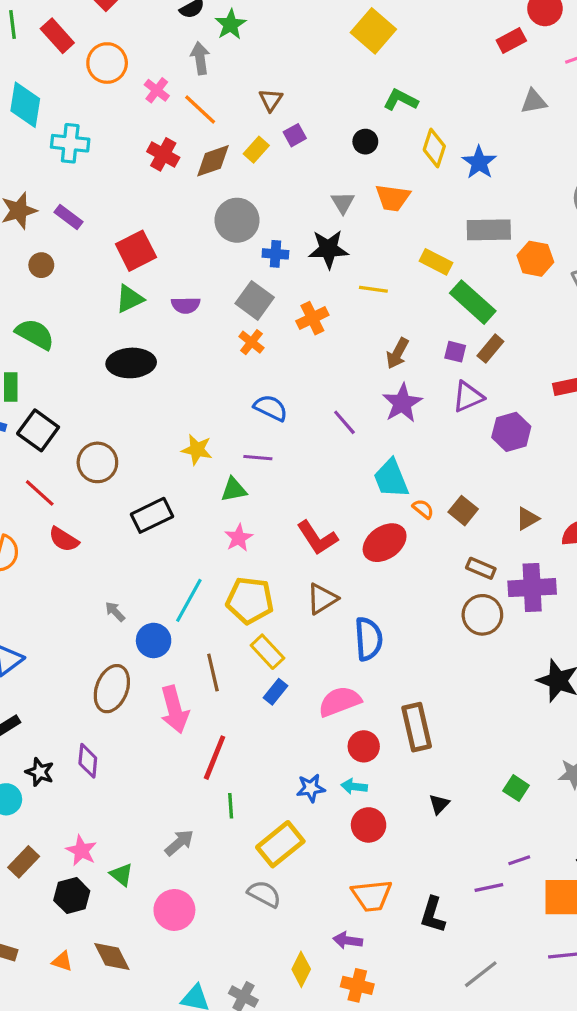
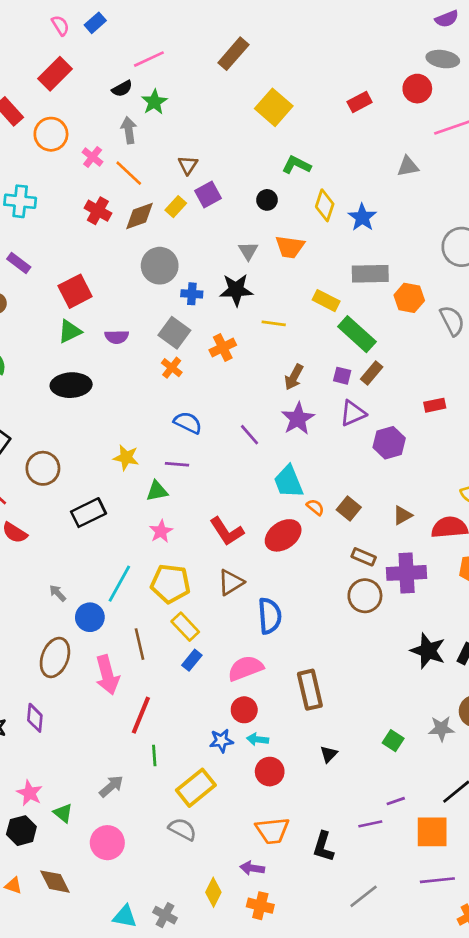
red rectangle: (511, 41) -> (360, 102), moved
purple square: (295, 135) -> (208, 195), size x1.4
red circle: (364, 746) -> (244, 710), moved

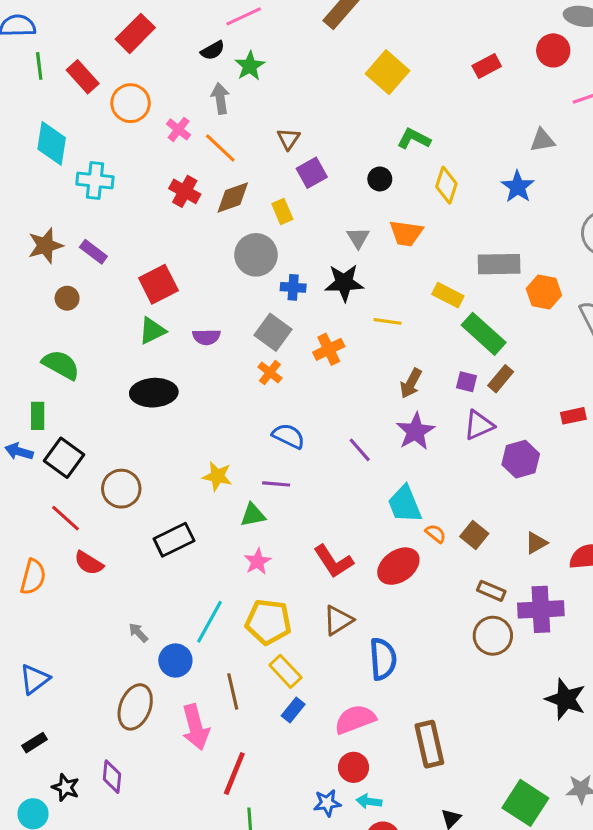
yellow rectangle: (176, 207) -> (282, 211), moved, turned -65
blue star: (362, 217) -> (518, 187), moved
green square: (393, 741) -> (525, 803), size x1.8

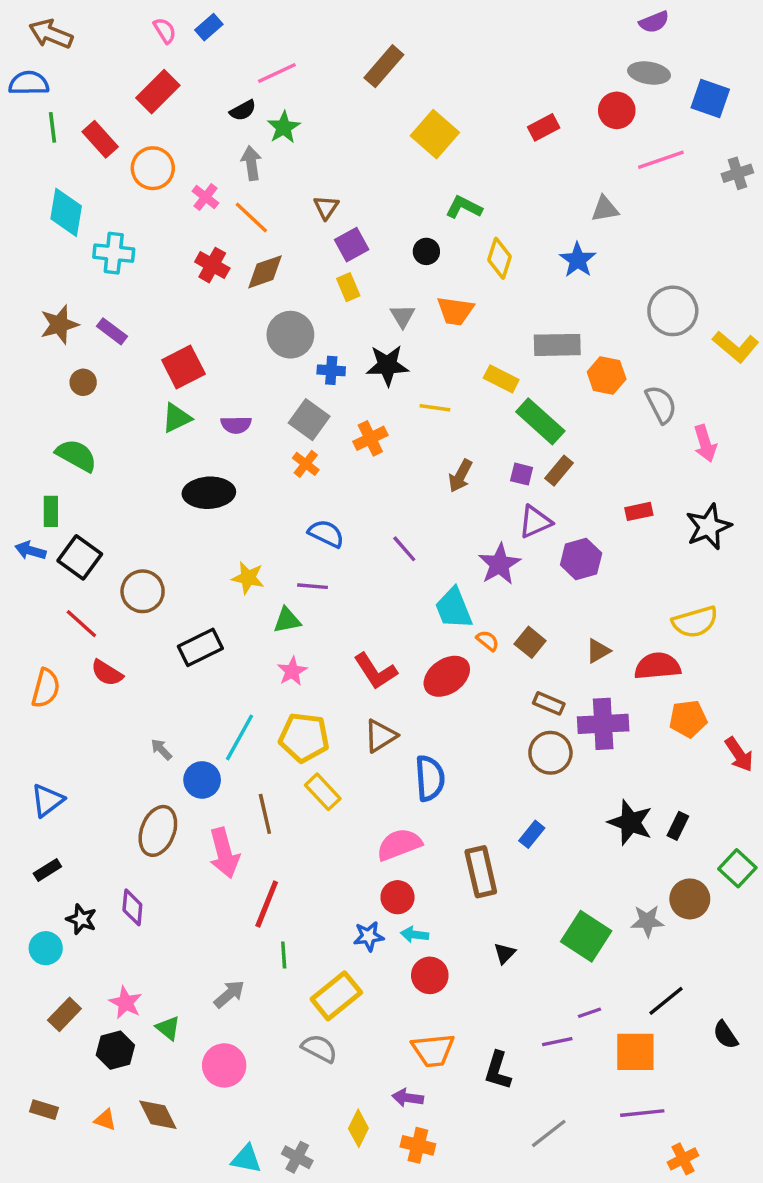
yellow rectangle: (282, 211) -> (348, 287), moved
black ellipse: (154, 393) -> (209, 493), moved
purple star: (415, 431) -> (499, 564), moved
blue rectangle: (293, 710) -> (532, 834), moved

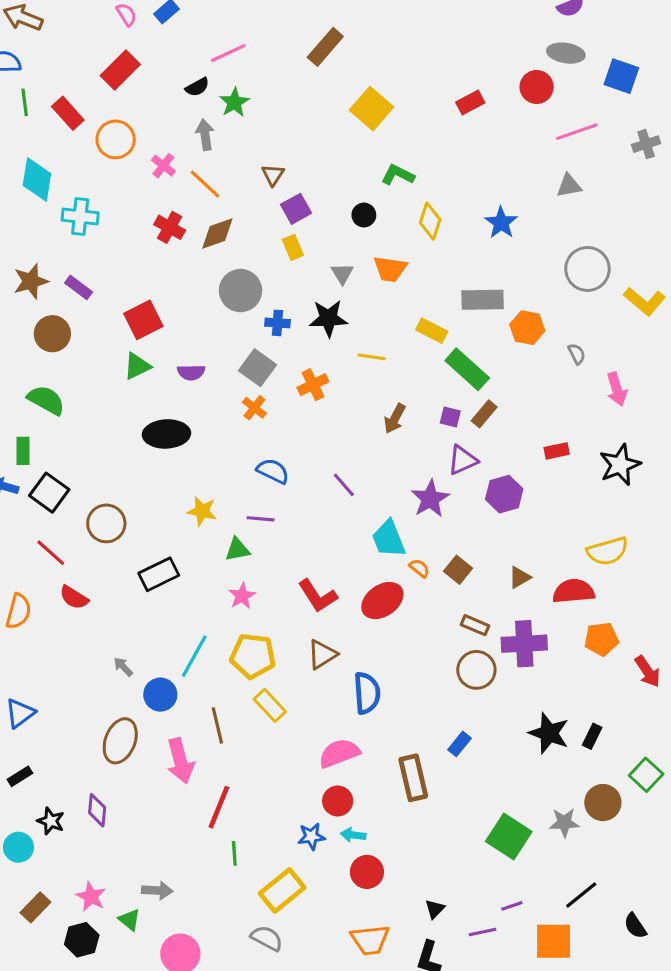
gray triangle: (605, 209) -> (569, 186), moved
brown circle: (83, 382) -> (52, 334), size x1.5
gray semicircle: (661, 404) -> (577, 354), size x0.6
black triangle: (505, 953) -> (435, 909), moved
gray arrow: (229, 994) -> (157, 890), moved, turned 44

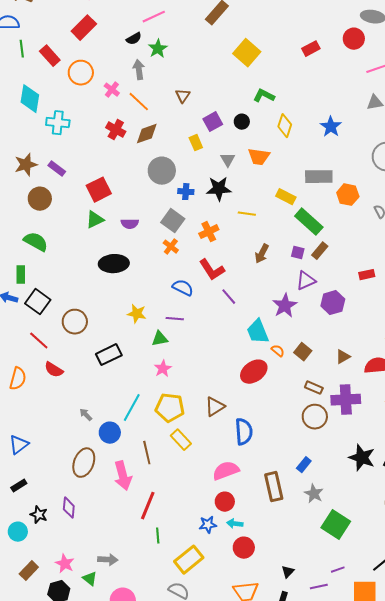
purple square: (296, 209) -> (213, 122), moved
red L-shape: (318, 596) -> (212, 270), moved
gray star: (564, 823) -> (314, 494), moved, turned 30

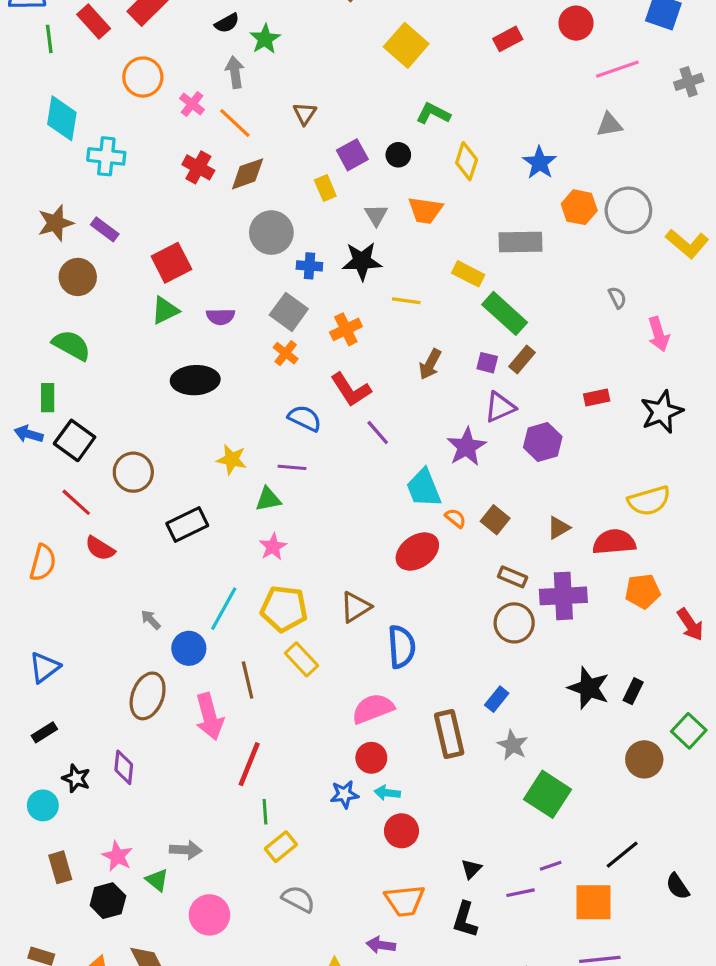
red rectangle: (50, 56) -> (94, 21), moved
orange hexagon: (348, 195) -> (579, 207), moved
yellow rectangle: (189, 560) -> (281, 847), moved, size x0.7
brown rectangle: (29, 571) -> (60, 867), turned -60

